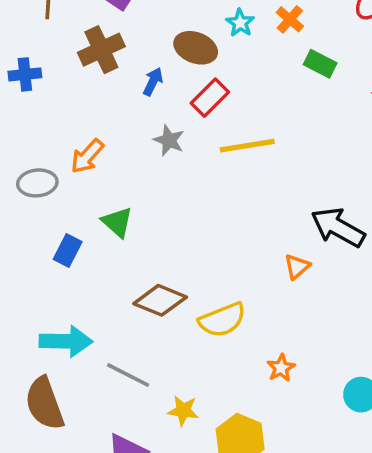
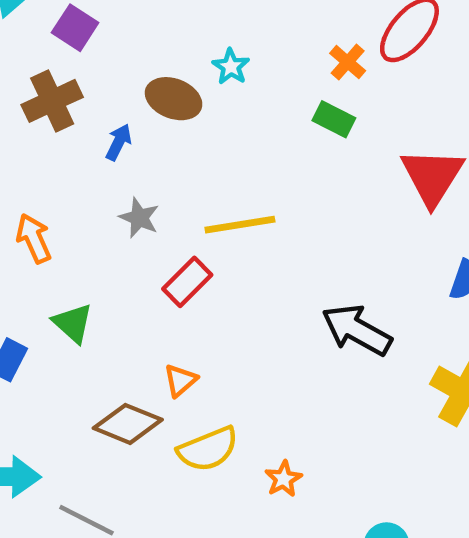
orange cross: (290, 19) -> (348, 62), moved
red rectangle: (210, 98) -> (187, 282), moved
orange arrow: (87, 156) -> (34, 238), turned 114
orange triangle: (297, 267) -> (180, 380), moved
orange star: (281, 368) -> (283, 479), moved

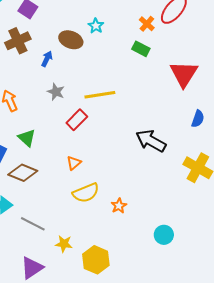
brown diamond: (128, 424) -> (23, 173), moved

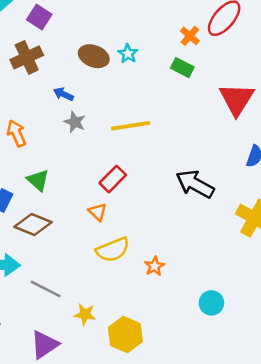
cyan star: (96, 26) -> (128, 54), moved
blue arrow: (47, 59) -> (63, 94), moved, turned -91
red rectangle: (77, 120) -> (113, 179), moved
orange triangle: (74, 163) -> (98, 212), turned -35

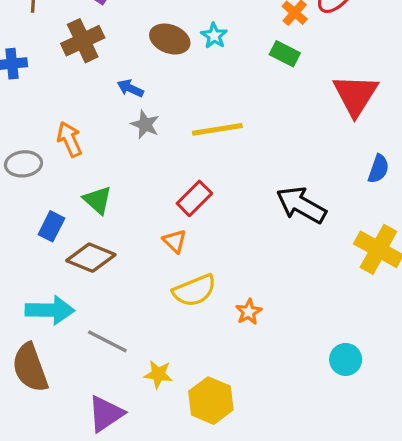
cyan circle: (211, 303) -> (346, 359), moved

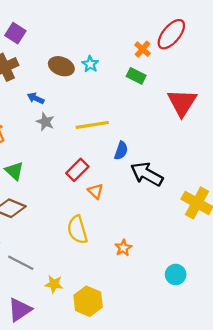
blue semicircle: (378, 169) -> (121, 151), moved
orange triangle: (175, 241) -> (96, 191), moved
yellow semicircle: (194, 290) -> (77, 230), turned 96
orange star: (249, 312) -> (123, 248), moved

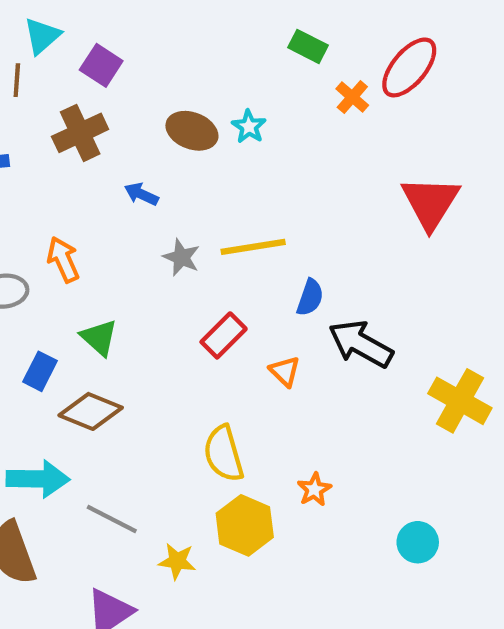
green rectangle: (136, 76) -> (308, 46), moved
gray star: (45, 122) -> (181, 257), moved
orange triangle: (96, 191) -> (285, 371), moved
yellow hexagon: (88, 301) -> (245, 525), moved

